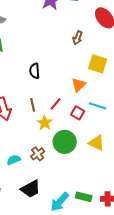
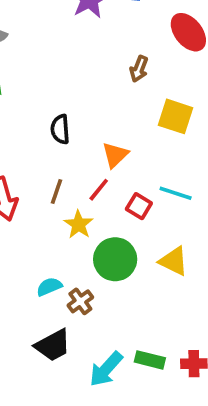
orange triangle: (79, 85) -> (115, 155), moved
brown line: (33, 105) -> (57, 192), turned 32
brown cross: (38, 154) -> (80, 301), moved
cyan semicircle: (14, 160) -> (49, 287), moved

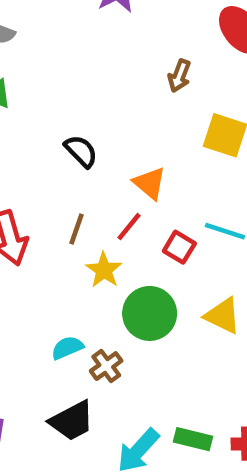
black semicircle: (60, 129) -> (81, 151), turned 140
orange triangle: (115, 155) -> (150, 183), turned -36

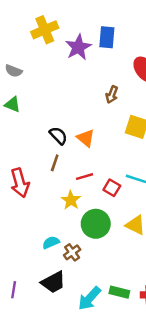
orange triangle: (150, 183) -> (86, 138), moved
red line: (129, 227) -> (85, 177), turned 35
brown line: (76, 229) -> (55, 163), moved

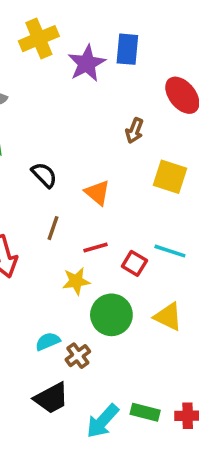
black semicircle: (58, 136) -> (44, 175), moved
yellow star: (71, 200) -> (76, 281), turned 30

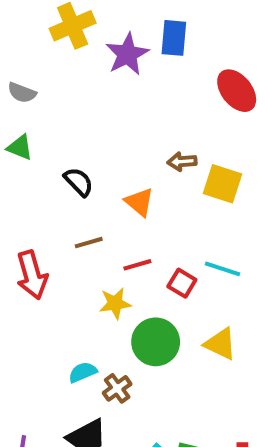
brown arrow: (134, 131) -> (182, 162), moved, turned 65
brown line: (53, 228) -> (89, 243), turned 55

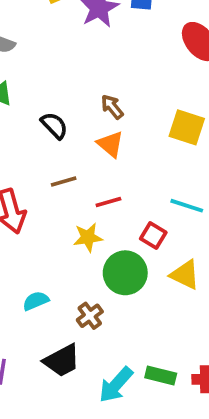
brown arrow: (182, 162) -> (112, 107), moved, turned 55
red square: (182, 283) -> (153, 236), moved
cyan semicircle: (83, 372) -> (36, 301), moved

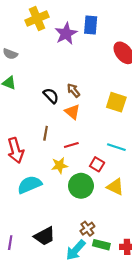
black semicircle: (54, 125) -> (51, 96), moved
brown line: (64, 181) -> (46, 133), turned -64
cyan semicircle: (36, 301) -> (30, 185), moved, size x1.6
brown cross: (90, 316) -> (87, 229), moved

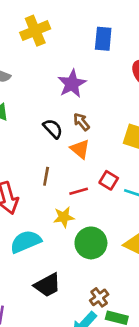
purple star: (66, 34) -> (72, 84), moved
red square: (97, 164) -> (109, 180), moved
black trapezoid: (45, 236) -> (47, 285), moved

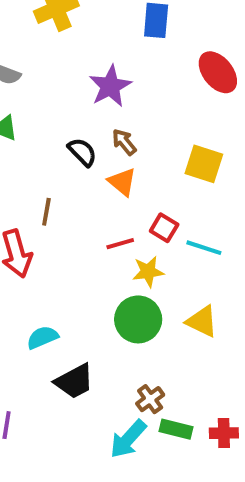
brown line: (46, 176) -> (46, 212), moved
yellow star: (64, 217) -> (148, 272), moved
cyan semicircle: (26, 242) -> (42, 337), moved, size x0.7

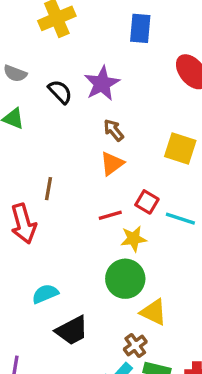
black semicircle: (82, 152) -> (60, 92), moved
orange triangle: (122, 182) -> (112, 164), turned 44
yellow triangle: (202, 321) -> (154, 312), moved

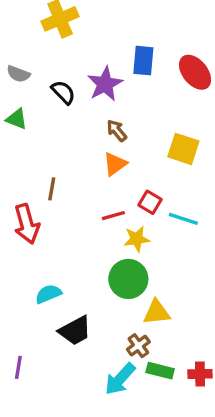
blue rectangle: (140, 28) -> (143, 61), moved
yellow triangle: (154, 312) -> (157, 312), turned -32

